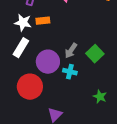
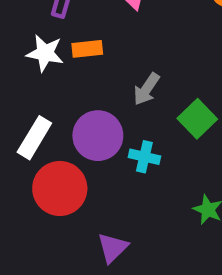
white rectangle: (21, 48) -> (34, 138), moved
gray arrow: (71, 51) -> (147, 89), moved

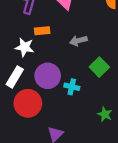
white star: (45, 53) -> (25, 47), moved
gray arrow: (147, 89) -> (78, 41), moved, turned 42

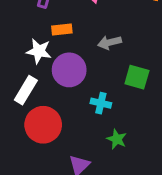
green square: (99, 67) -> (137, 77), turned -30
purple circle: (48, 76) -> (69, 70), moved
green star: (105, 114) -> (117, 139), moved

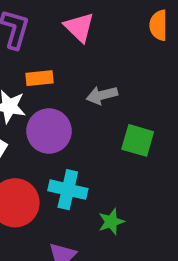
cyan cross: (101, 103) -> (68, 190), moved, size x1.4
green star: (117, 139) -> (111, 222), turned 30

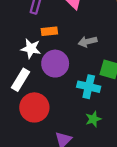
cyan cross: (68, 190) -> (89, 87), moved

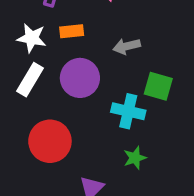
white star: (31, 49) -> (32, 38), moved
white rectangle: (20, 80) -> (30, 80), moved

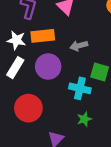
orange rectangle: (72, 31) -> (43, 36), size x1.5

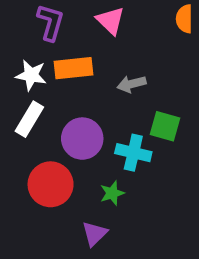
purple circle: (48, 67) -> (82, 139), moved
green star: (84, 119) -> (112, 193), moved

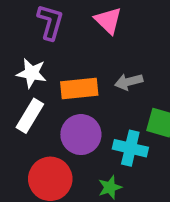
orange rectangle: (73, 68) -> (79, 89), moved

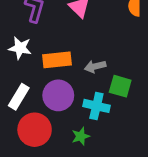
gray arrow: (129, 82) -> (95, 66), moved
white rectangle: (30, 116) -> (19, 97), moved

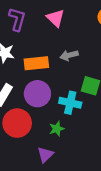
gray arrow: (95, 66) -> (69, 55), moved

